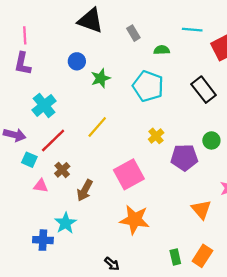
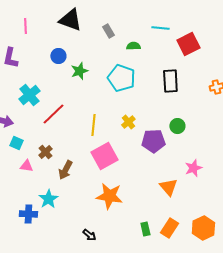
pink line: (25, 35) -> (25, 26), moved
black rectangle: (204, 90) -> (170, 81), turned 35
yellow line: (97, 127) -> (93, 125), moved, turned -35
red line: (53, 140) -> (53, 114), moved

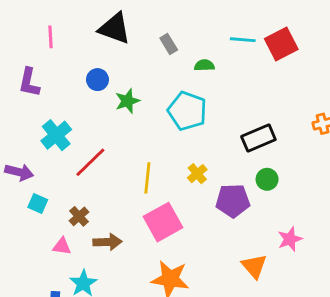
red square: (188, 44) -> (281, 44), moved
black rectangle: (170, 81) -> (258, 138), moved, turned 70
pink triangle: (26, 166) -> (62, 246), moved
brown arrow: (65, 170) -> (107, 242), turned -120

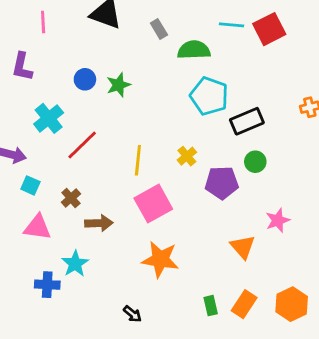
green semicircle: (204, 65) -> (194, 50), size x1.6
blue circle: (98, 80) -> (85, 79), moved
cyan pentagon: (187, 111) -> (209, 96), moved
pink triangle: (62, 246) -> (37, 227), moved, size x1.5

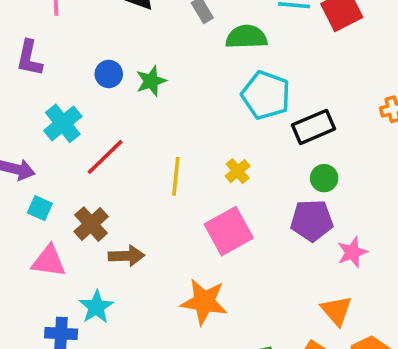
purple pentagon: (222, 183) -> (312, 221), moved
brown cross: (71, 198) -> (91, 224), size x1.4
pink square: (153, 204) -> (229, 231), moved
orange triangle: (243, 247) -> (336, 311), moved

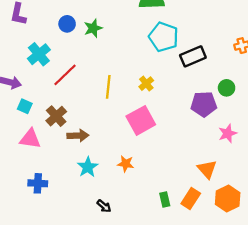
green circle: (324, 178) -> (227, 88), moved
purple pentagon: (312, 221) -> (204, 104), moved
pink star: (352, 252) -> (228, 133), moved
orange star: (204, 302) -> (126, 164), size x0.6
cyan star: (96, 307) -> (88, 167), moved

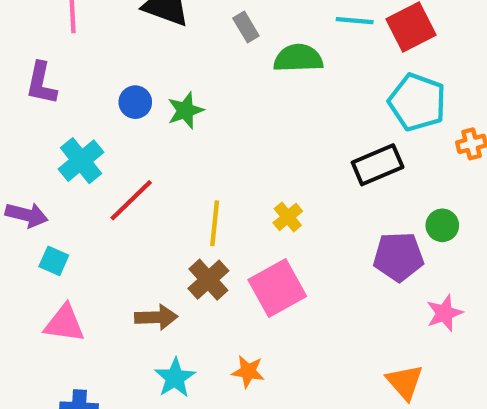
cyan pentagon: (164, 37) -> (417, 102), moved
brown cross: (56, 116) -> (208, 280), moved

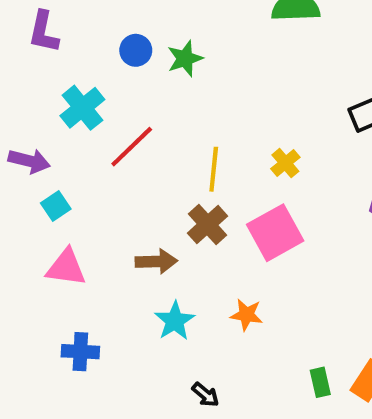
cyan square: (54, 261) -> (56, 206), turned 32

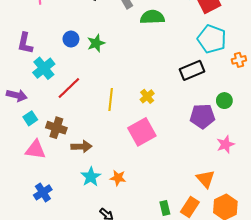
purple L-shape: (44, 32) -> (25, 43), moved
brown cross: (207, 225) -> (56, 128), moved, turned -30
orange star: (246, 315) -> (118, 178), moved
blue cross: (80, 352) -> (43, 192), turned -36

